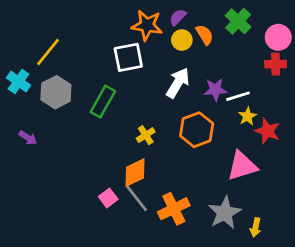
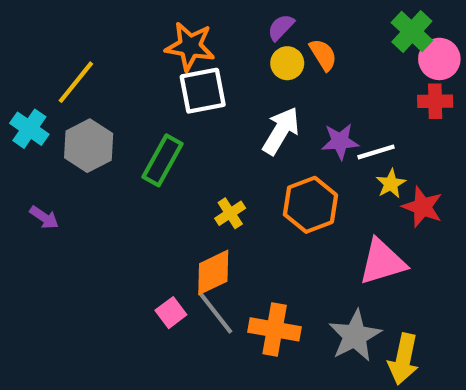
green cross: (238, 21) -> (412, 31), moved
orange star: (147, 25) -> (190, 46), moved
orange cross: (174, 209) -> (275, 329), turned 36
yellow arrow: (255, 227) -> (403, 359), size x1.6

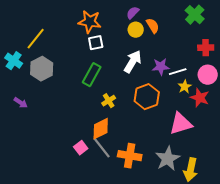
pink circle: (439, 59) -> (208, 75), moved
white square: (203, 91) -> (96, 43), size x0.7
green rectangle: (163, 160) -> (92, 75), moved

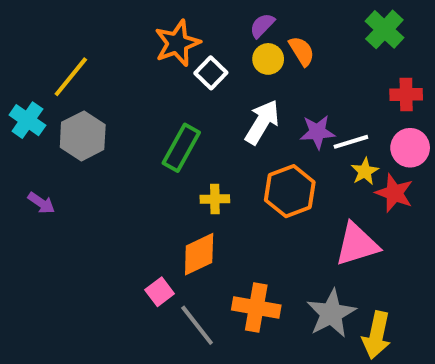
orange star: (90, 22) -> (177, 43), turned -30
white square: (96, 43) -> (211, 73), moved, turned -35
yellow cross: (109, 101) -> (215, 199), turned 32
gray line: (102, 148) -> (197, 325), moved

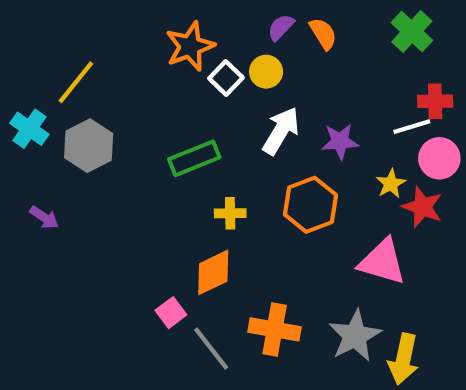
orange semicircle: (302, 51) -> (323, 34), moved
yellow circle: (268, 59) -> (266, 72), moved
white line: (351, 142) -> (412, 127), moved
green rectangle: (181, 148) -> (194, 158), turned 39
pink triangle: (357, 244) -> (382, 262), turned 33

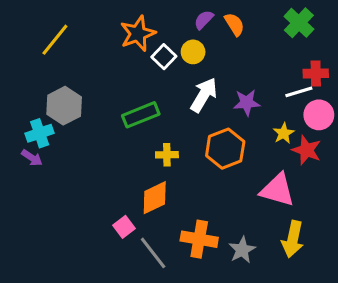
yellow line: (76, 82) -> (55, 40), moved
cyan cross: (29, 129) -> (40, 133), moved, turned 36
gray star: (355, 336) -> (242, 250), moved, size x0.7
yellow arrow: (403, 359) -> (293, 239), moved

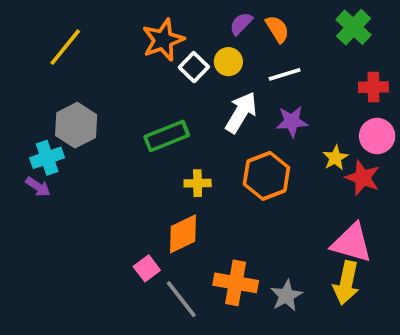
white line: (299, 92) -> (285, 74), moved
pink triangle: (277, 190) -> (352, 243), moved

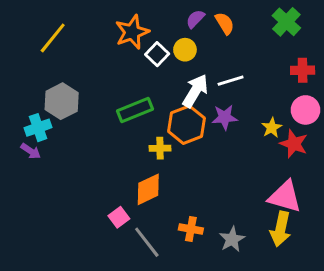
white line: (285, 74) -> (231, 81), moved
purple star: (292, 121) -> (225, 117), moved
orange hexagon: (266, 176) -> (186, 125), moved
orange cross: (236, 283) -> (191, 229), size x0.7

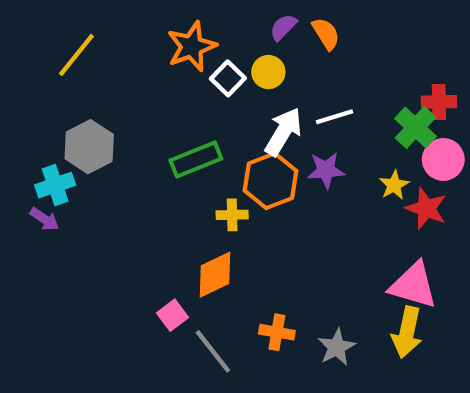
green cross: (286, 22) -> (416, 127), moved

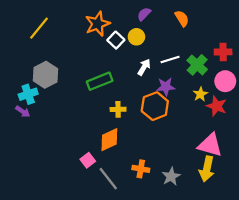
orange semicircle: (326, 34) -> (182, 18), moved
green cross: (416, 127) -> (197, 65), moved
white arrow: (283, 132) -> (144, 67), size x0.7
orange hexagon: (271, 181) -> (155, 106), moved

